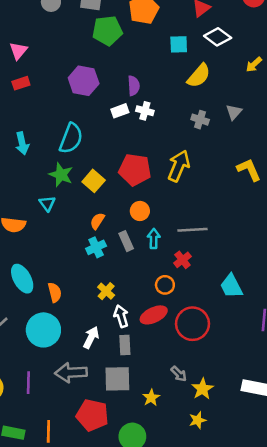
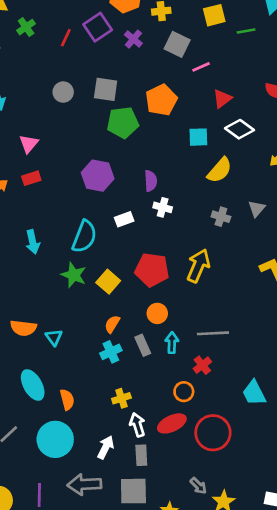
white rectangle: (120, 111) -> (124, 219), moved
cyan triangle: (47, 203) -> (54, 337), moved
yellow cross: (106, 291) -> (121, 398), turned 30

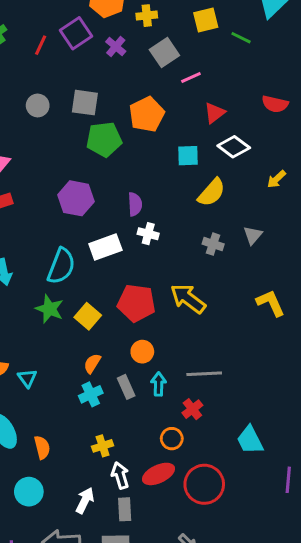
green line: (246, 31) -> (241, 38), turned 36
gray square: (177, 44) -> (164, 52), turned 30
white rectangle: (124, 219) -> (105, 247), size x1.5
yellow arrow: (198, 266) -> (188, 299), turned -76
cyan circle: (55, 439) -> (29, 492), size x0.7

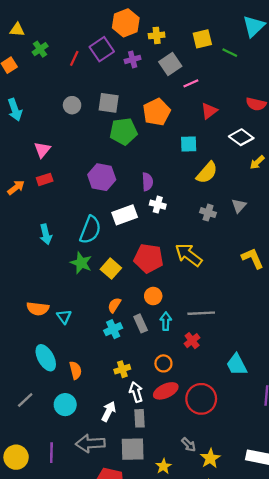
purple cross: (116, 47) -> (133, 59), turned 35
white diamond: (234, 147) -> (241, 137), moved
orange circle: (172, 439) -> (163, 363), moved

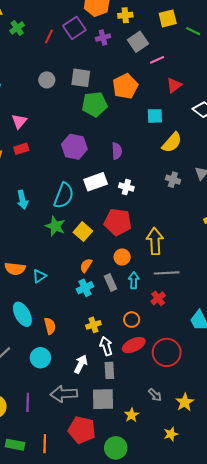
white cross: (158, 205) -> (126, 187), moved
yellow arrow: (189, 255) -> (155, 241), moved, turned 50
cyan triangle: (64, 317) -> (39, 276), turned 32
yellow star: (210, 458) -> (185, 402), moved

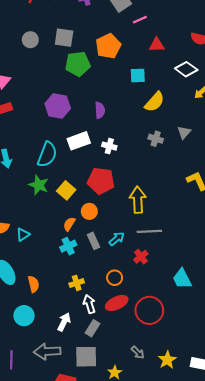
red triangle: (174, 85) -> (157, 45), turned 35
orange circle: (122, 257) -> (89, 211), moved
cyan arrow: (134, 280) -> (117, 239), turned 49
gray rectangle: (109, 370) -> (92, 328), turned 35

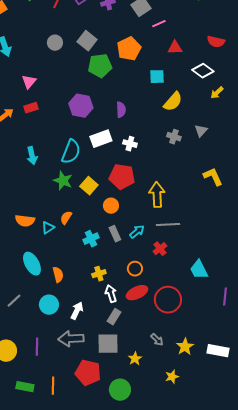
gray square: (64, 38) -> (87, 41), turned 30
orange semicircle: (69, 224) -> (66, 218), moved
white arrow: (64, 322) -> (77, 311), moved

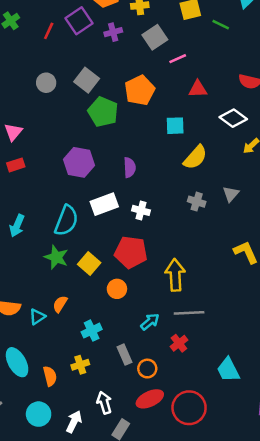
green pentagon: (100, 66) -> (103, 112), turned 30
cyan arrow: (32, 156) -> (17, 226), turned 36
gray rectangle: (115, 234) -> (125, 355), moved
yellow cross: (99, 274) -> (80, 365), moved
white arrow: (111, 294) -> (104, 403), moved

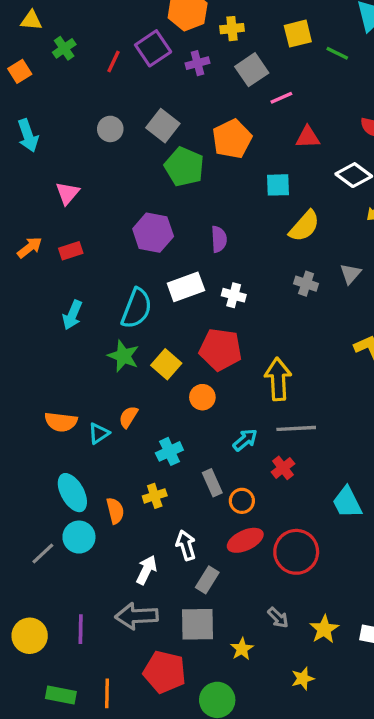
red rectangle: (16, 165) -> (71, 251), moved
cyan circle: (39, 414) -> (79, 537), moved

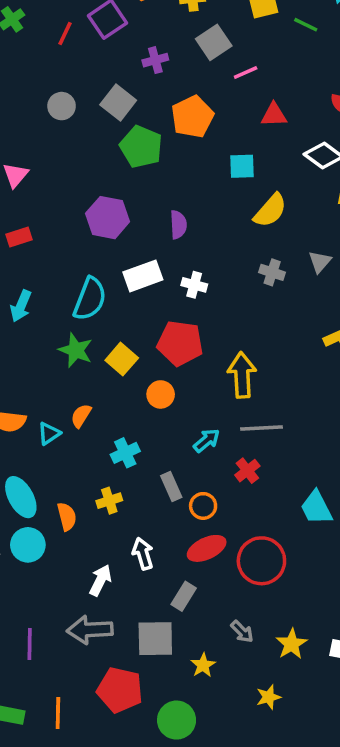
purple cross: (197, 63) -> (155, 60), moved
gray rectangle: (207, 580) -> (184, 596), moved

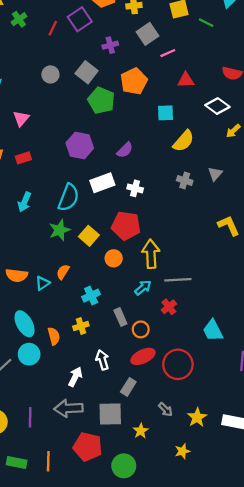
purple semicircle: (178, 225) -> (125, 150), turned 48
green star: (76, 350) -> (59, 230), turned 30
yellow arrow: (242, 375) -> (151, 254), moved

